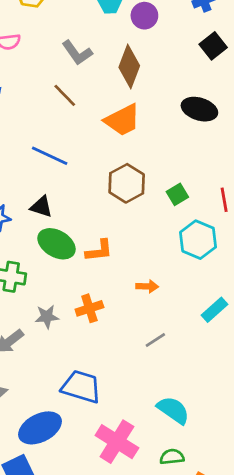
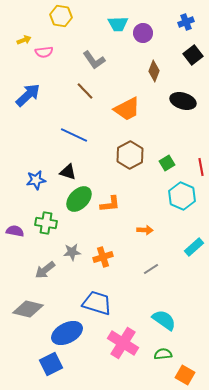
brown diamond: (129, 66) -> (154, 71), moved, size x0.7
green ellipse: (56, 244) -> (79, 199), turned -76
orange cross: (89, 308) -> (103, 257), moved

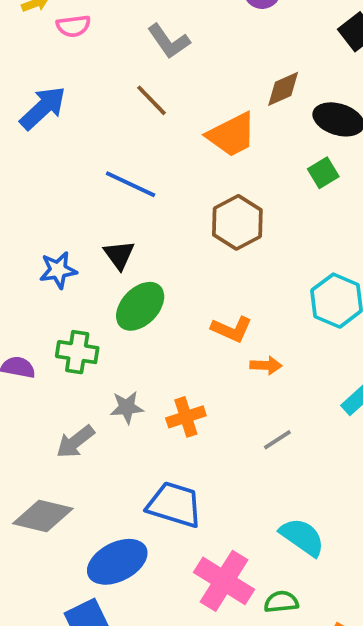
brown diamond: (154, 71) -> (283, 89), moved, turned 45
green square: (167, 163) -> (323, 173), moved
black triangle: (68, 172) -> (119, 255), turned 36
orange L-shape: (110, 204) -> (232, 329), moved, turned 30
green semicircle: (163, 354) -> (281, 602), moved

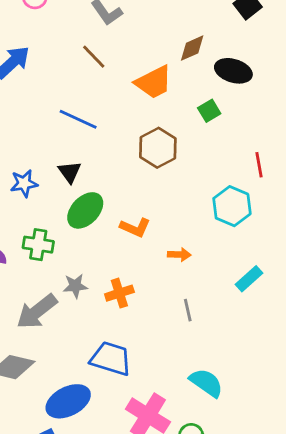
green square: (323, 173) -> (209, 111), moved
orange L-shape: (232, 329) -> (135, 228), moved
gray line: (277, 440) -> (188, 310), turned -70
gray arrow: (75, 442) -> (37, 312), size x1.4

